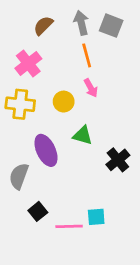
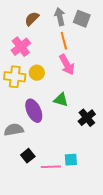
pink arrow: (91, 88) -> (67, 65), size x1.5
yellow circle: (64, 102) -> (37, 73), moved
gray semicircle: (19, 176) -> (14, 130), turned 60

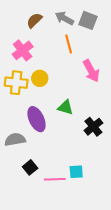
gray arrow: (60, 17) -> (64, 18), turned -48
pink arrow: (67, 65) -> (91, 71), moved

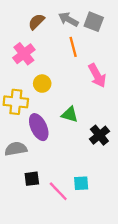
yellow cross: (16, 83) -> (16, 102), moved
black square: (30, 167) -> (32, 179), turned 32
pink line: (55, 179) -> (58, 191), turned 48

